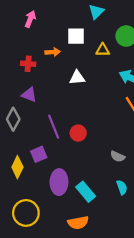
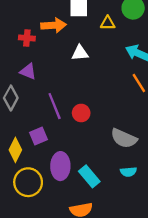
orange arrow: (53, 52) -> (53, 25), size x1.5
gray semicircle: (118, 156) -> (124, 138), size x1.6
cyan semicircle: (122, 187) -> (128, 172), turned 104
yellow circle: (26, 213) -> (28, 182), moved

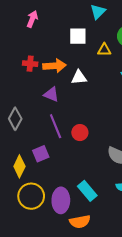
orange arrow: (53, 25) -> (54, 66), moved
purple triangle: (28, 71) -> (51, 94), moved
purple ellipse: (60, 166) -> (61, 200), moved

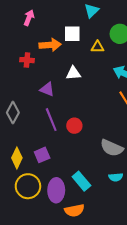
orange arrow: (54, 66) -> (50, 45), moved
purple square: (41, 154) -> (42, 155), moved

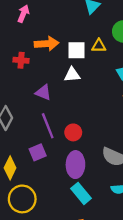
white square: (72, 34) -> (77, 50), moved
purple square: (42, 155) -> (38, 152), moved
purple ellipse: (56, 190) -> (75, 165), moved

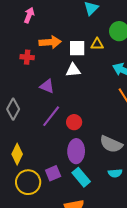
purple line: (48, 126) -> (51, 116), turned 60
purple square: (38, 152) -> (53, 173), moved

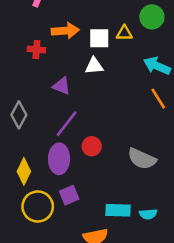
red circle: (74, 122) -> (92, 146), moved
purple ellipse: (76, 151) -> (59, 159), moved
cyan semicircle: (115, 173) -> (148, 214), moved
cyan rectangle: (81, 177) -> (118, 210), moved, turned -48

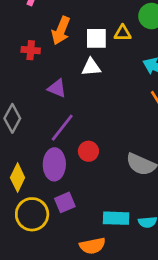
orange arrow: (65, 31) -> (61, 30), turned 116

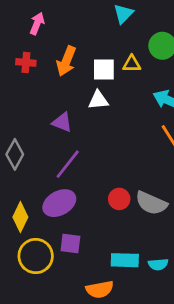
red cross: (31, 50) -> (26, 62), moved
red circle: (88, 151) -> (119, 199), moved
purple ellipse: (54, 164) -> (59, 203), turned 60
purple square: (65, 202) -> (70, 243), turned 30

